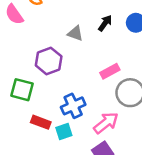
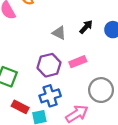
purple hexagon: (49, 61) -> (49, 65), moved
pink rectangle: (110, 71) -> (78, 62), moved

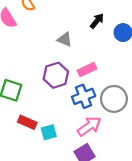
black arrow: (86, 27) -> (97, 21), moved
blue cross: (50, 96) -> (84, 96), moved

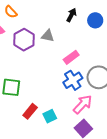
purple hexagon: (56, 75) -> (24, 40), moved
red rectangle: (27, 122) -> (30, 111), turned -63

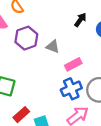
gray triangle: (48, 36) -> (53, 47), moved

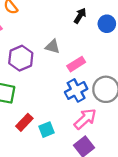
purple hexagon: (26, 38) -> (21, 58), moved

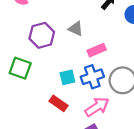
red rectangle: (24, 122) -> (58, 103), moved, turned 72
cyan square: (47, 130) -> (67, 77), moved

